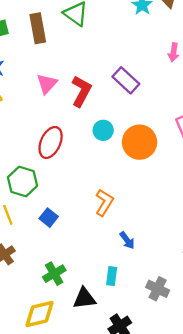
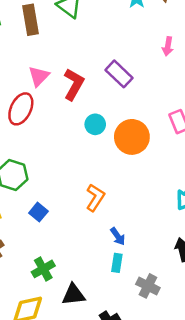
red ellipse: (51, 142) -> (21, 109), moved
cyan rectangle: (112, 276) -> (117, 263), moved

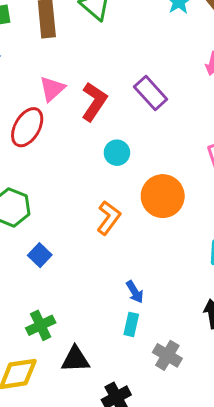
orange circle: (132, 137) -> (163, 196), moved
orange L-shape: (95, 198) -> (109, 218), moved

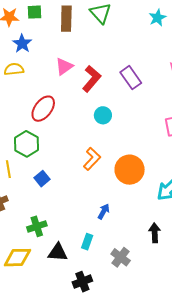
red ellipse: (27, 127) -> (43, 109), moved
orange circle: (163, 196) -> (130, 170), moved
blue arrow: (135, 292) -> (104, 211), turned -126
cyan rectangle: (131, 324) -> (87, 242), moved

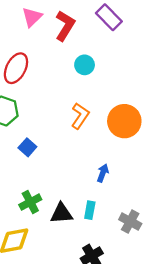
black triangle: (58, 252) -> (61, 213), moved

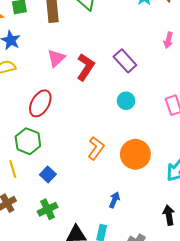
cyan circle: (85, 65) -> (126, 101), moved
green cross: (30, 202) -> (48, 209), moved

